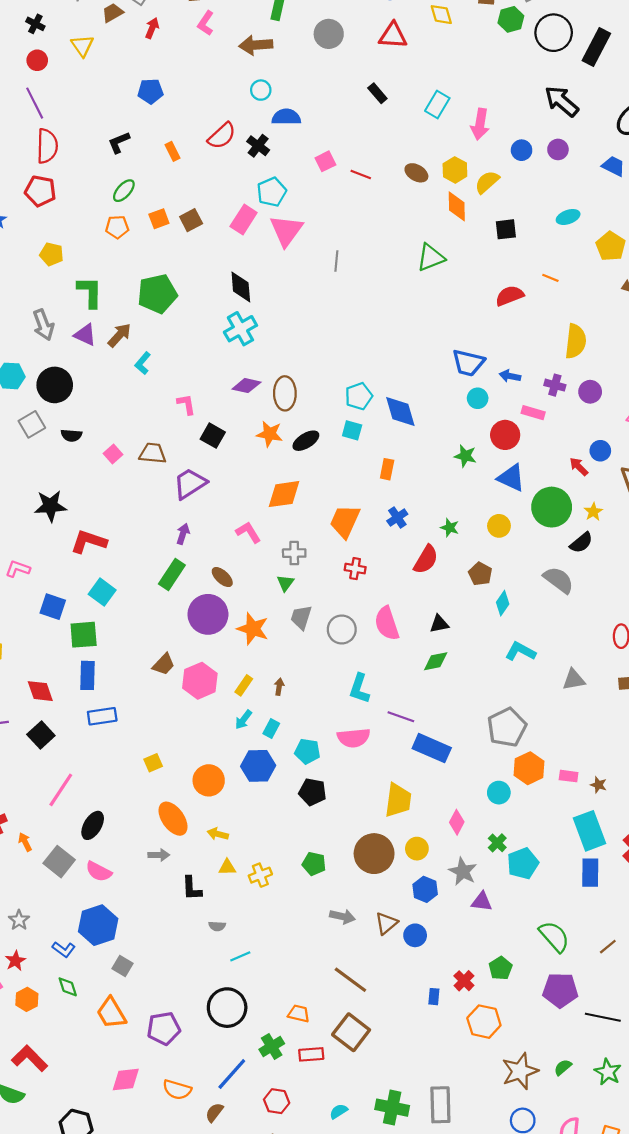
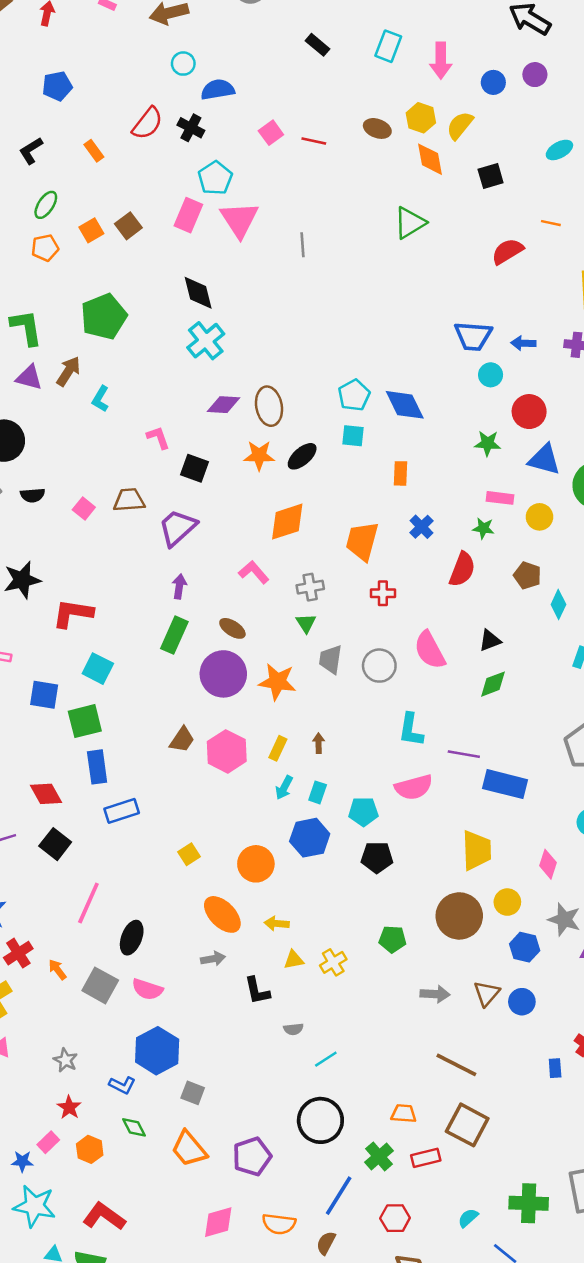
pink rectangle: (533, 413) -> (500, 498), moved

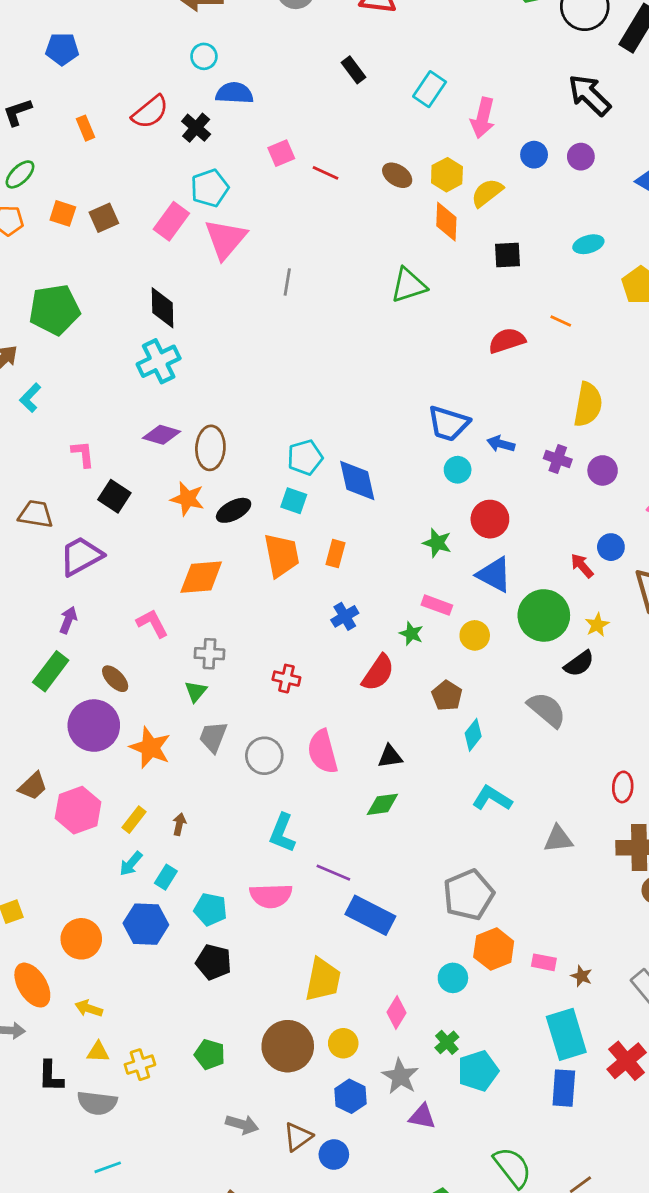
orange square: (91, 230) -> (63, 213), turned 35
orange trapezoid: (362, 541) -> (281, 555), moved, turned 141
gray semicircle: (293, 1029) -> (97, 1103), moved, size x1.8

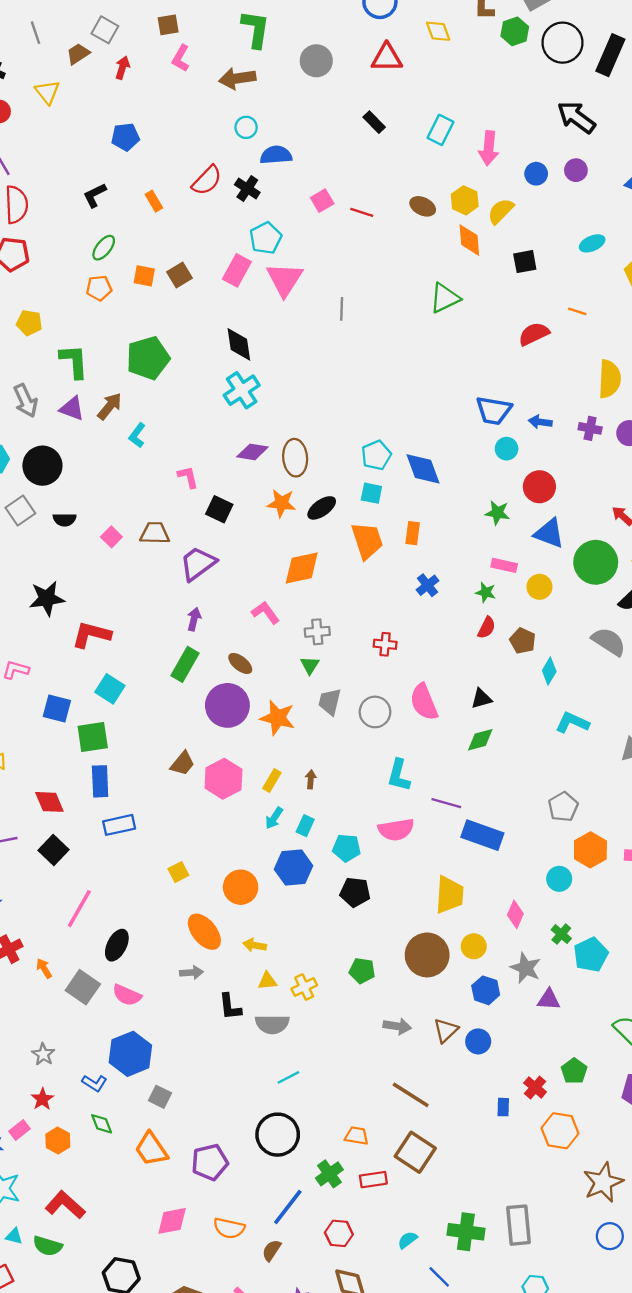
red semicircle: (378, 673) -> (487, 628), moved, size x0.7
gray pentagon: (469, 895) -> (563, 807), size x0.7

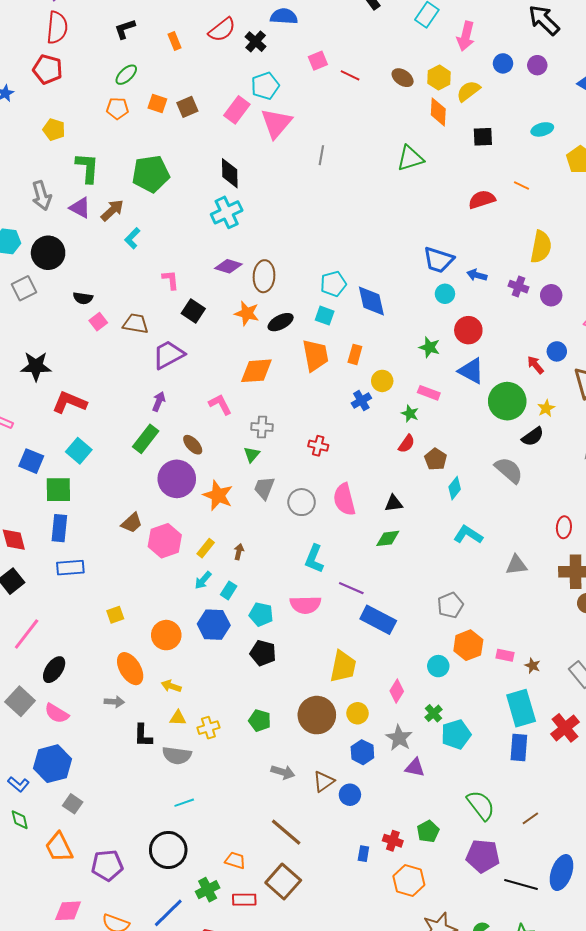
black semicircle: (64, 520) -> (83, 298), moved
yellow circle: (539, 587) -> (382, 381), moved
red cross: (535, 1087) -> (393, 841), turned -30

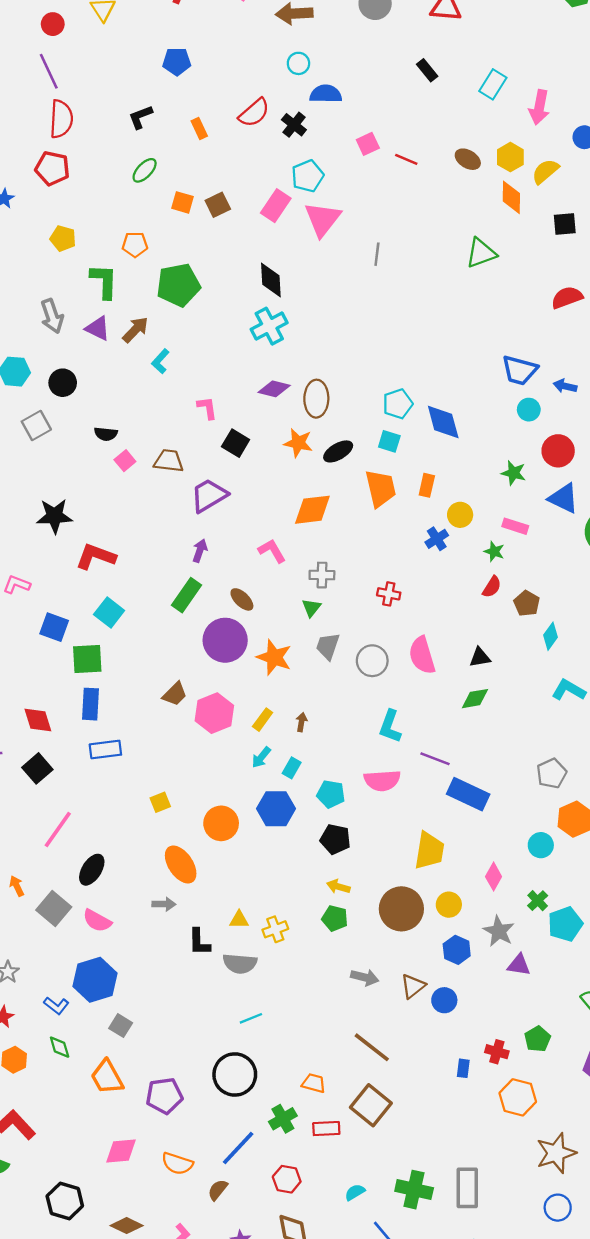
orange pentagon: (117, 108) -> (135, 244), moved
black circle: (48, 253) -> (63, 383), size x0.7
yellow arrow: (171, 686) -> (338, 887), moved

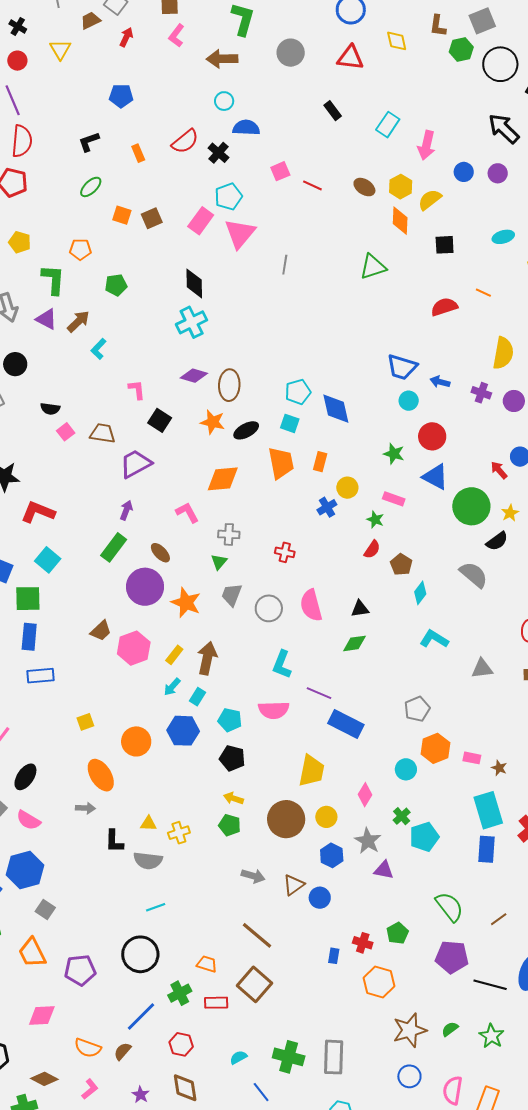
green pentagon: (178, 285) -> (116, 285), size x0.6
brown arrow: (301, 722) -> (207, 658), size x2.0
orange semicircle: (177, 1164) -> (88, 1048), moved

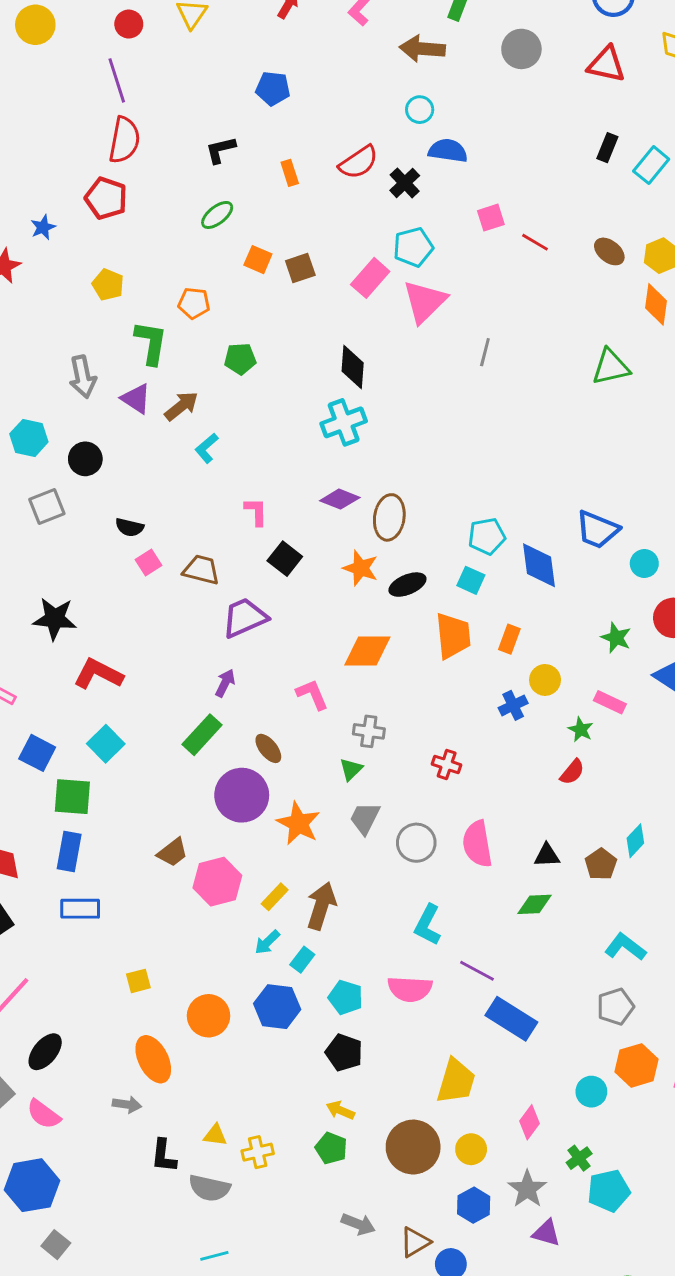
black rectangle: (333, 111) -> (607, 148), moved, turned 54
blue trapezoid: (402, 367) -> (597, 530), moved
brown pentagon: (401, 565) -> (601, 864), moved
cyan L-shape: (434, 639) -> (625, 947), moved

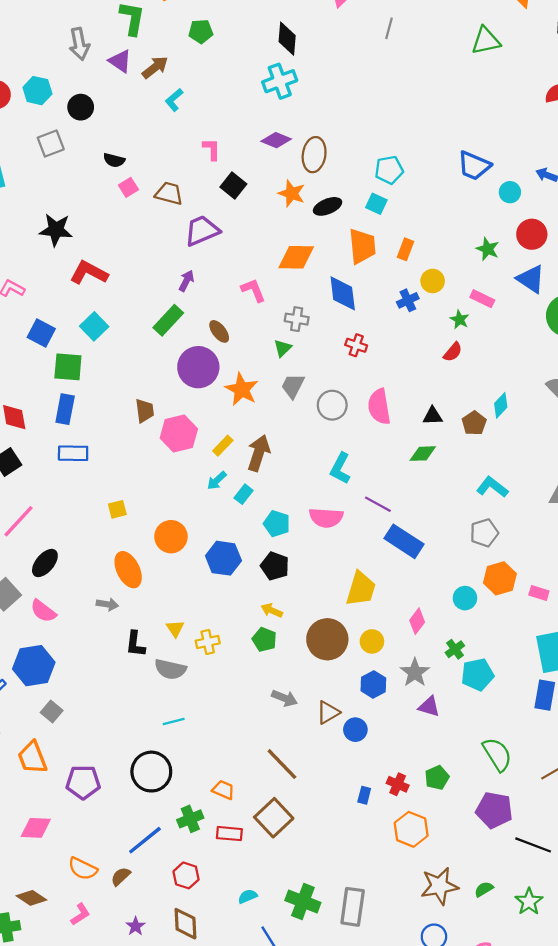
blue diamond: (539, 565) -> (343, 293), moved
brown trapezoid: (173, 852) -> (145, 411), turned -60
blue hexagon: (277, 1007) -> (223, 558), moved
yellow triangle: (215, 1135) -> (175, 628), turned 48

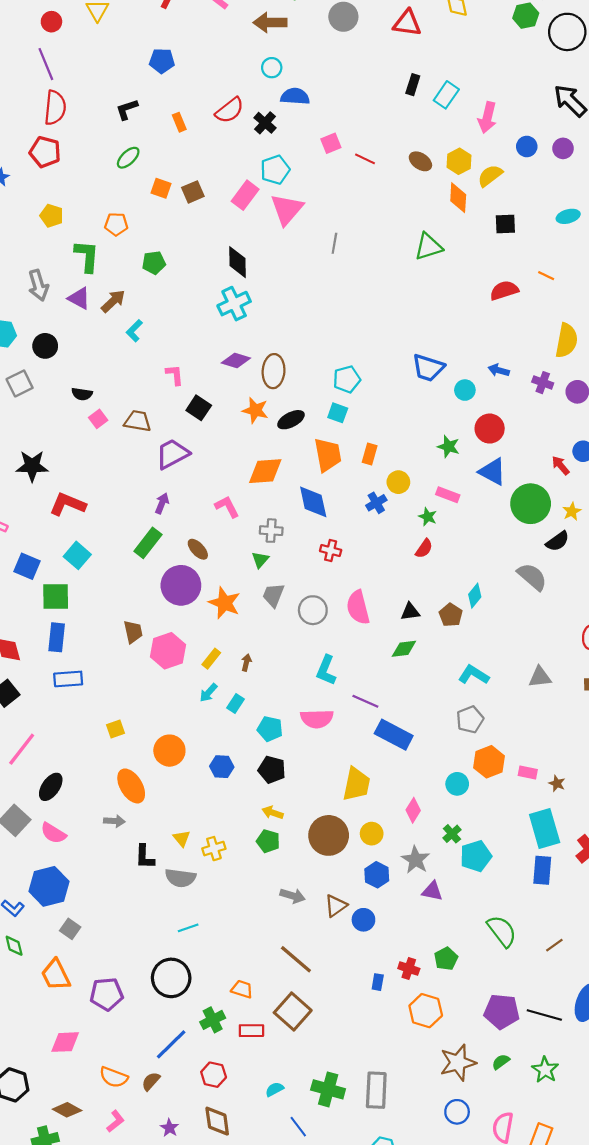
brown arrow: (259, 453) -> (246, 663), size x0.5
blue hexagon: (223, 558) -> (222, 767), size x0.7
purple pentagon: (494, 810) -> (502, 1012), moved

